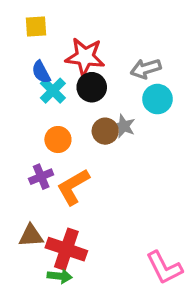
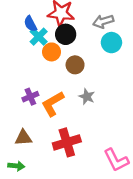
gray star: (124, 126) -> (87, 97), moved
orange circle: (58, 140) -> (52, 52), moved
red cross: (66, 249) -> (67, 142), moved, turned -36
green arrow: (60, 276) -> (16, 166), moved

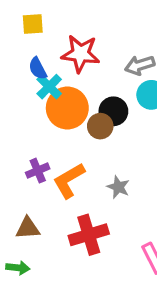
black circle: (66, 34) -> (113, 111), moved
orange circle: (52, 52) -> (67, 108), size x1.6
gray star: (87, 97) -> (118, 187), moved

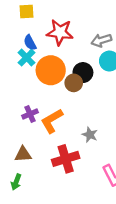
cyan cross: (49, 87) -> (27, 58), moved
gray star: (118, 187) -> (90, 135), moved
green arrow: (18, 268) -> (16, 182), turned 105

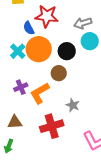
blue semicircle: (30, 43) -> (29, 28), moved
cyan cross: (27, 58) -> (18, 51), moved
brown circle: (74, 83) -> (59, 73), moved

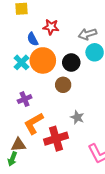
red star: (47, 16) -> (51, 27), size x0.7
orange L-shape: (40, 93) -> (34, 123), moved
brown triangle: (15, 122) -> (18, 145), moved

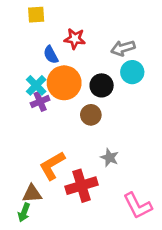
purple cross: (25, 99) -> (40, 101), moved

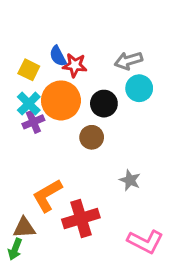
yellow square: (36, 15) -> (29, 70), moved, turned 30
red star: (75, 39) -> (75, 65), moved
blue semicircle: (51, 55) -> (58, 56), moved
gray star: (110, 158) -> (130, 180), moved
pink L-shape: (138, 206) -> (145, 242), turned -36

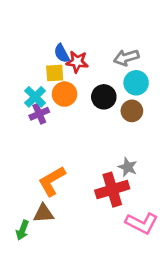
yellow square: (29, 70) -> (55, 73), moved, turned -30
orange circle: (61, 100) -> (65, 94), size x0.7
brown circle: (92, 137) -> (132, 111), moved
red cross: (81, 219) -> (112, 190), moved
brown triangle: (24, 228) -> (43, 213), moved

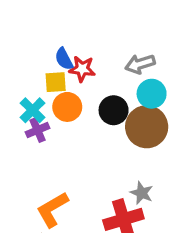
brown circle: (132, 111) -> (147, 127), size x1.6

